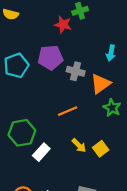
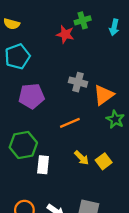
cyan arrow: (111, 53) -> (114, 27), moved
purple pentagon: (50, 58) -> (31, 96), moved
cyan pentagon: (16, 66) -> (17, 56), moved
white rectangle: (41, 152) -> (43, 165), turned -36

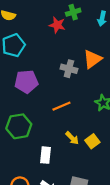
orange triangle: (104, 95) -> (92, 59), moved
white rectangle: (43, 165) -> (45, 155), moved

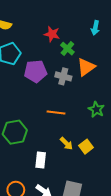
green cross: (73, 12) -> (67, 49), moved, turned -32
purple pentagon: (26, 82) -> (35, 71), moved
orange line: (61, 106) -> (56, 113), turned 30

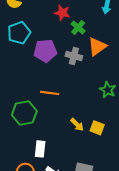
orange line: (56, 113) -> (50, 93), moved
yellow square: (86, 147) -> (97, 128), turned -32
white rectangle: (41, 160) -> (40, 149), moved

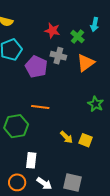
green cross: (78, 27) -> (77, 37), moved
purple pentagon: (45, 51) -> (36, 67), turned 30
gray cross: (74, 56) -> (58, 56), moved

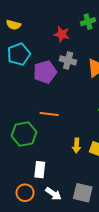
green cross: (77, 37) -> (88, 22), moved, turned 32
purple pentagon: (36, 67) -> (45, 72), turned 30
yellow arrow: (66, 137) -> (76, 146), turned 48

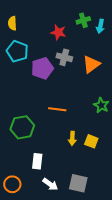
yellow semicircle: (13, 25) -> (12, 23), turned 72
cyan pentagon: (19, 54) -> (17, 51), turned -30
orange line: (49, 114) -> (57, 109), moved
orange circle: (25, 193) -> (12, 184), moved

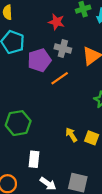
orange line: (57, 109) -> (60, 78), moved, turned -42
yellow arrow: (72, 138) -> (71, 135), turned 144

